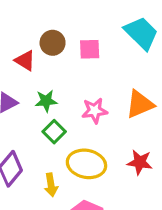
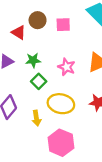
pink star: (95, 111) -> (67, 67), turned 30

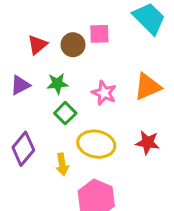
brown circle: (38, 20) -> (73, 45), moved
red triangle: (19, 32) -> (37, 45), turned 48

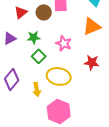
orange triangle: (148, 87) -> (92, 26), moved
red star: (148, 143) -> (92, 62), moved

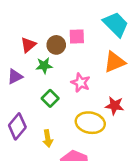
green star: (34, 37) -> (44, 66), moved
yellow ellipse: (59, 76) -> (90, 123), moved

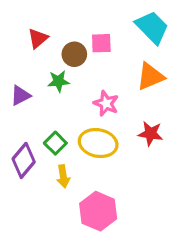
red triangle: (28, 45) -> (38, 38), moved
green square: (50, 98) -> (55, 143), moved
yellow ellipse: (90, 123) -> (98, 143), moved

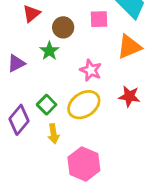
pink square: (101, 43) -> (99, 19), moved
green star: (58, 81) -> (49, 51), turned -30
yellow ellipse: (98, 143) -> (84, 105), turned -44

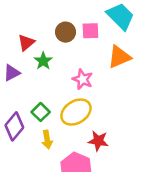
red triangle: (31, 14) -> (26, 43), moved
brown circle: (63, 27) -> (66, 32), moved
red star: (129, 96) -> (98, 141), moved

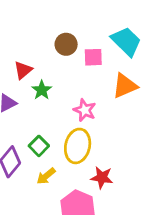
brown circle: (66, 32) -> (66, 44), moved
yellow ellipse: (76, 112) -> (78, 146), turned -44
yellow arrow: (47, 140) -> (46, 176), turned 60

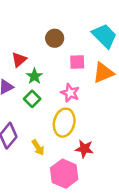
pink square: (93, 57) -> (77, 62), moved
green square: (39, 146) -> (32, 99), moved
yellow arrow: (46, 176) -> (38, 148), turned -84

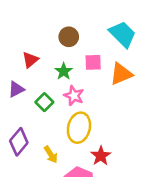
green star: (34, 76) -> (64, 71), moved
pink star: (70, 93) -> (74, 96), moved
red star: (84, 149) -> (101, 156), turned 30

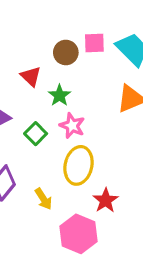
red triangle: (30, 60) -> (31, 76), moved, turned -36
pink square: (93, 62) -> (94, 43), moved

